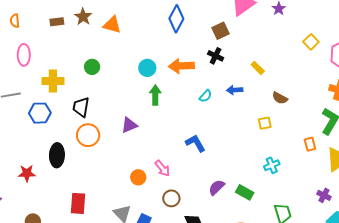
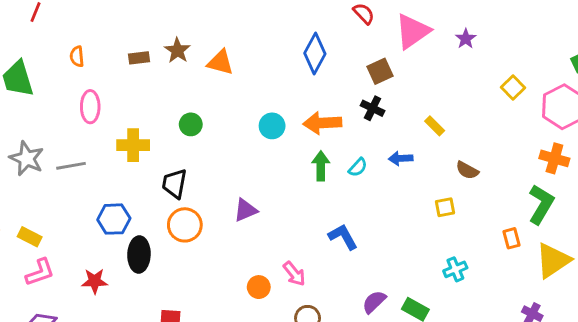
green arrow: (155, 95) -> (321, 166), moved
blue hexagon: (40, 113) -> (114, 219), moved

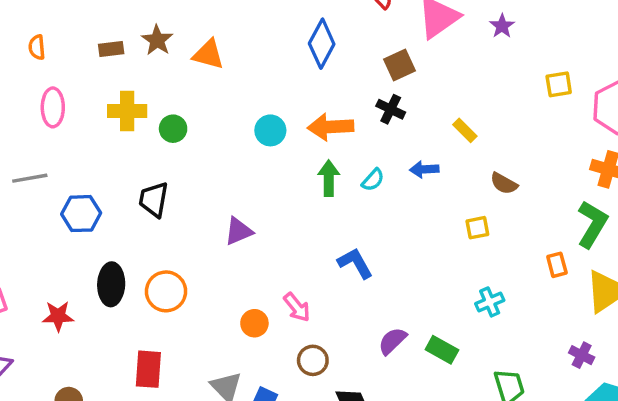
yellow square: (513, 87) -> (559, 84), turned 35
yellow cross: (133, 145) -> (127, 111), moved
blue hexagon: (114, 219) -> (81, 214), moved
orange circle: (185, 225) -> (166, 291), moved

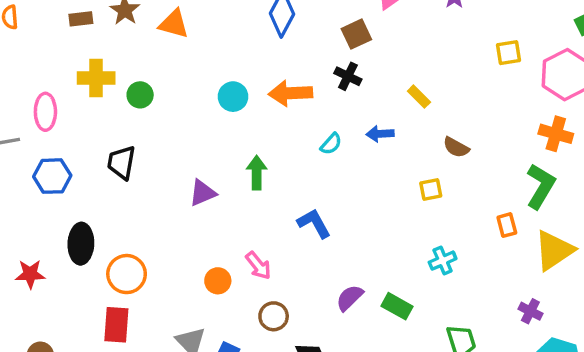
pink ellipse: (53, 107) -> (45, 112), moved
green arrow: (329, 178) -> (257, 173), moved
orange circle: (166, 291) -> (127, 274), moved

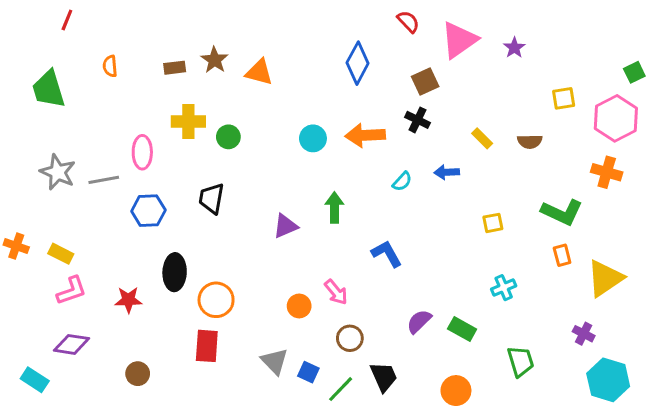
brown semicircle: (456, 147) -> (530, 141), moved, turned -30
green L-shape: (541, 186) -> (562, 212), moved, turned 84

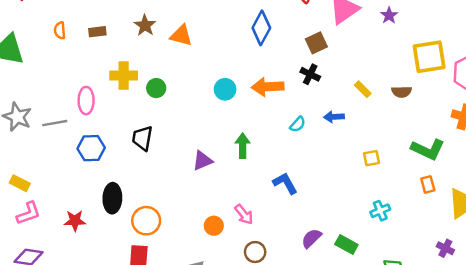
brown rectangle: (175, 68) -> (97, 32), moved
yellow square: (564, 98) -> (429, 57), size x1.8

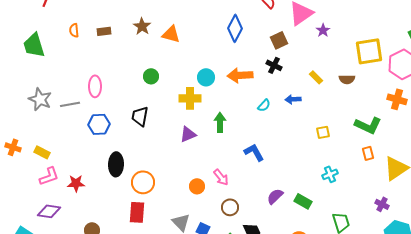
purple star: (389, 15) -> (323, 30), moved
yellow cross: (124, 76) -> (190, 98), moved
red star: (75, 221) -> (76, 183), moved

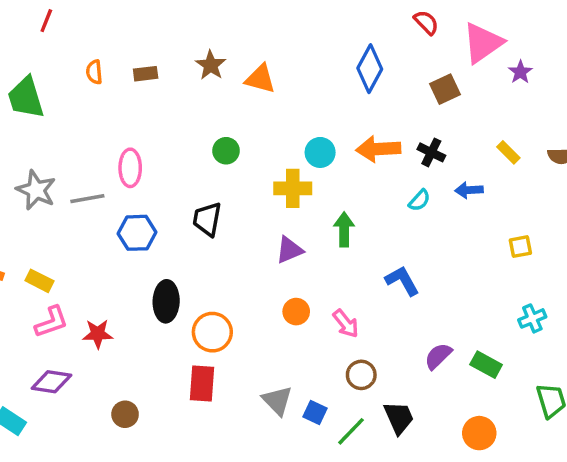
black cross: (274, 65) -> (431, 152), moved
orange circle: (197, 186) -> (296, 312), moved

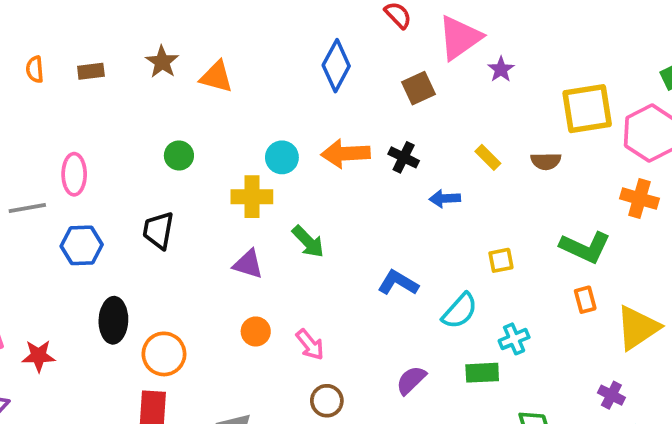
cyan semicircle: (419, 200) -> (460, 311), moved, size x1.5
green arrow: (344, 229) -> (308, 242), turned 136
purple triangle: (289, 250) -> (248, 264), turned 40
blue L-shape: (402, 281) -> (398, 283), moved, turned -30
green rectangle: (486, 365) -> (482, 373), moved, turned -32

